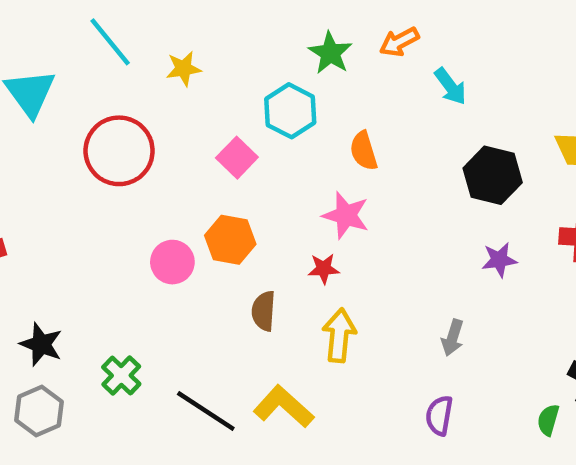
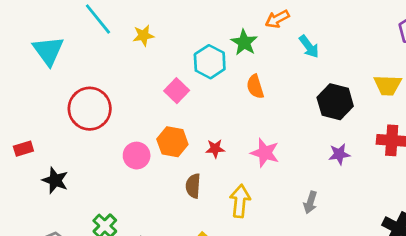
green star: (330, 53) -> (244, 42), moved
red circle: (119, 151) -> (90, 109), moved
pink star: (346, 215) -> (265, 153), moved
red star: (324, 269) -> (215, 149), moved
black star: (41, 344) -> (55, 180), moved

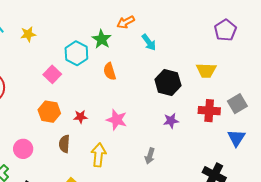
pink circle: (137, 156) -> (23, 149), moved

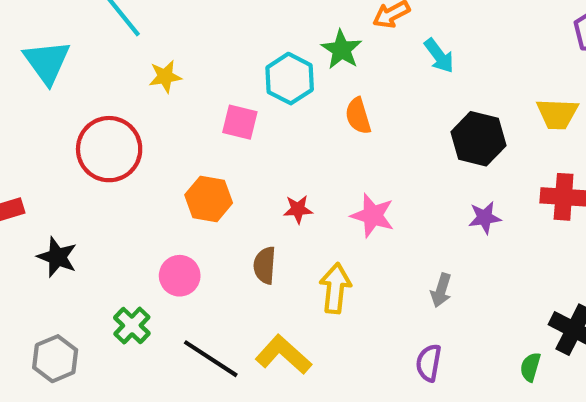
yellow star: (28, 34) -> (165, 76), moved
pink square: (52, 74) -> (240, 122), turned -30
orange hexagon: (49, 112) -> (209, 199), moved

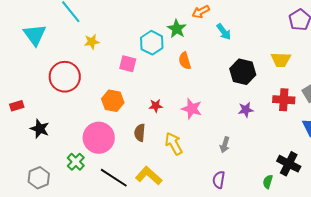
pink circle: (180, 276) -> (99, 138), size x1.6
yellow arrow: (335, 288) -> (174, 144), turned -35

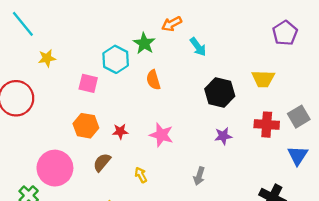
orange hexagon: (113, 101) -> (86, 126), moved
brown semicircle: (140, 133) -> (102, 162), turned 36
yellow arrow: (174, 144) -> (141, 175), size x0.6

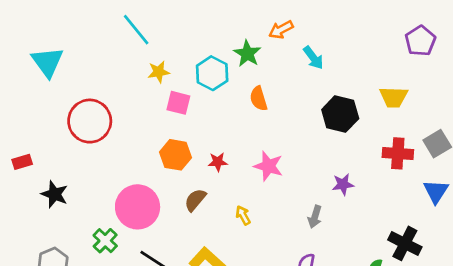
cyan line: (23, 24) -> (136, 30), moved
yellow star: (47, 58) -> (159, 72), moved
purple star: (223, 136) -> (343, 184), moved

